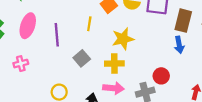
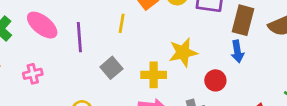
pink ellipse: (28, 26) -> (42, 25), turned -70
yellow star: (123, 39) -> (183, 52), moved
red circle: (161, 76) -> (215, 80), moved

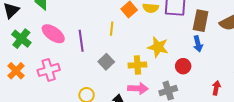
yellow star: (183, 52) -> (158, 47), turned 30
pink cross: (33, 74) -> (49, 70), size x1.5

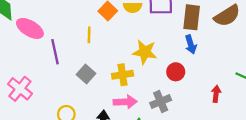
pink ellipse: (53, 34) -> (30, 28), moved
pink cross: (49, 70) -> (20, 89), turned -30

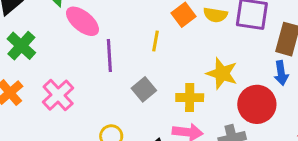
red circle: (176, 72) -> (257, 104), size x1.6

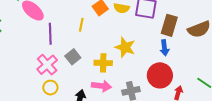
pink cross: (58, 95) -> (47, 65), moved
red circle: (257, 104) -> (160, 75), moved

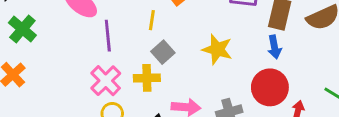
gray square: (73, 57) -> (163, 52), moved
yellow cross: (103, 63) -> (147, 78), moved

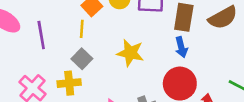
yellow line: (152, 20) -> (82, 29), moved
purple line: (108, 36) -> (41, 35), moved

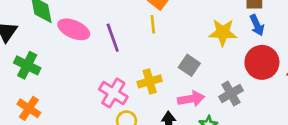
yellow star: (130, 53) -> (223, 32), moved
gray square: (82, 59) -> (189, 65), moved

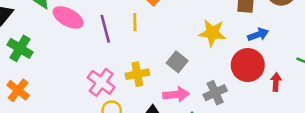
yellow line: (153, 24) -> (135, 22), moved
blue arrow: (257, 25) -> (258, 35), moved, turned -90

